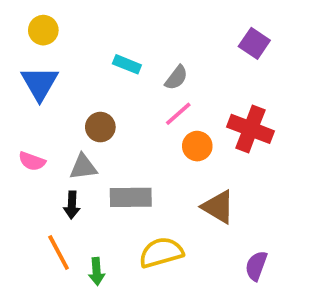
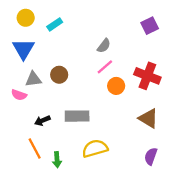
purple square: (254, 43) -> (150, 26), turned 30
cyan rectangle: (127, 64) -> (55, 24), moved, turned -56
gray triangle: (83, 167) -> (33, 79), moved
black arrow: (72, 205) -> (42, 121), turned 64
brown triangle: (218, 207) -> (149, 118), moved

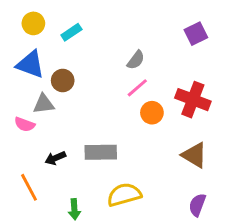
blue triangle: (23, 49) -> (30, 64), turned -40
brown circle: (59, 75) -> (63, 81), moved
orange line: (35, 148) -> (29, 187), moved

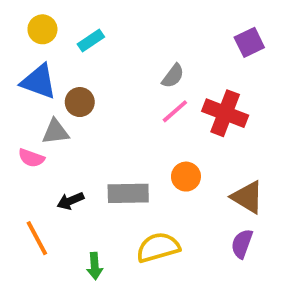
red cross: (193, 100) -> (225, 113), moved
orange circle: (152, 113) -> (186, 177), moved
purple semicircle: (197, 205) -> (242, 244), moved

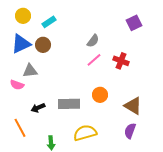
blue triangle: (39, 82) -> (21, 44), turned -45
brown circle: (80, 102) -> (43, 45), moved
red cross: (225, 113) -> (121, 61), size x0.7

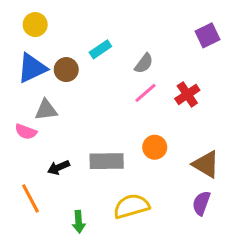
cyan rectangle: (49, 22) -> (100, 49), moved
red cross: (121, 61) -> (187, 94), turned 35

